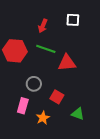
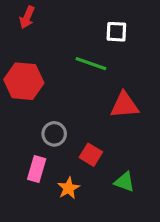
red arrow: (43, 26) -> (27, 17), moved
green line: (46, 49) -> (91, 64), moved
red triangle: (67, 63) -> (124, 105), moved

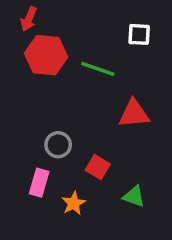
white square: (116, 32) -> (139, 34), moved
red hexagon: (24, 81) -> (46, 55), moved

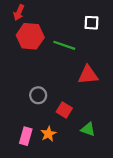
pink rectangle: (39, 183) -> (26, 136), moved

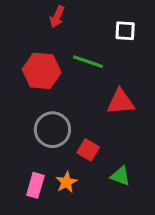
red arrow: (19, 12) -> (57, 17), moved
red hexagon: (30, 36) -> (42, 71), moved
gray circle: (38, 95) -> (52, 130), size x1.5

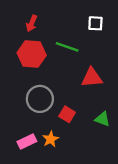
red arrow: (57, 17) -> (32, 23), moved
green triangle: (121, 176) -> (103, 119), moved
pink rectangle: (35, 185) -> (27, 141), turned 48

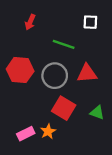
red hexagon: (32, 54) -> (20, 70), moved
gray circle: (40, 99) -> (55, 76), moved
red square: (67, 114) -> (64, 108), size x1.5

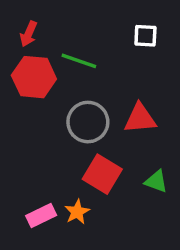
red arrow: (30, 22) -> (29, 34), moved
green line: (64, 44) -> (79, 61), moved
red hexagon: (20, 70) -> (34, 77), moved

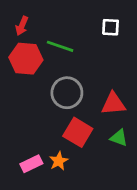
red triangle: (140, 118) -> (113, 104), moved

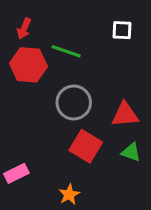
orange star: (59, 161) -> (69, 194), moved
pink rectangle: (31, 164) -> (16, 173), moved

